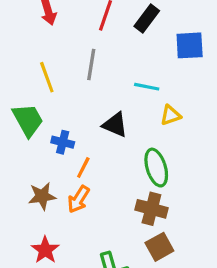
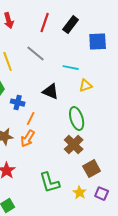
gray line: (91, 64) -> (36, 54), turned -60
brown cross: (151, 209) -> (74, 145), turned 30
brown square: (159, 247) -> (92, 169), moved

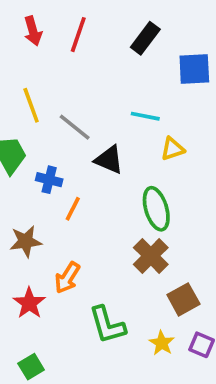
red line: (45, 23) -> (78, 35), moved
gray line: (36, 54) -> (75, 127), moved
orange arrow: (28, 139) -> (67, 278), moved

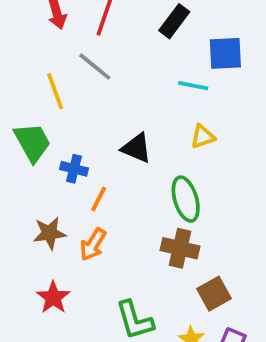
cyan line: (145, 116) -> (193, 86), moved
gray line: (75, 127) -> (95, 67), moved
brown cross: (151, 256) -> (180, 248), turned -32
orange arrow: (67, 278) -> (93, 244), moved

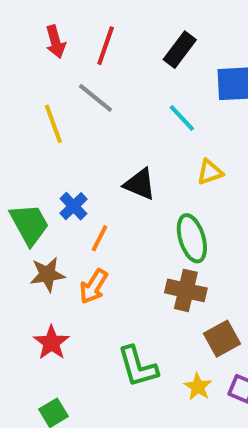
cyan line: (193, 86) -> (182, 118), moved, turned 36
green trapezoid: (32, 142) -> (29, 224), moved
blue cross: (74, 169) -> (73, 206), turned 32

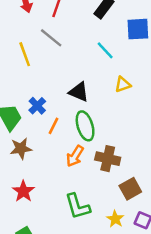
green ellipse: (192, 238) -> (85, 126), moved
orange arrow: (94, 286) -> (75, 156), moved

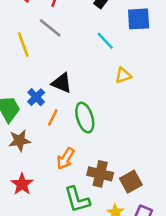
black triangle: (79, 92) -> (62, 83), moved
orange arrow: (75, 156) -> (66, 159), moved
brown cross: (108, 159) -> (100, 174), moved

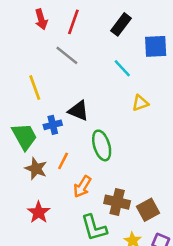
yellow line: (23, 45) -> (35, 88), moved
blue cross: (36, 97) -> (53, 125), turned 30
orange line: (53, 118) -> (63, 161), moved
brown star: (19, 141) -> (36, 169), turned 30

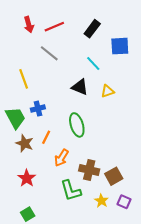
red line: (73, 22) -> (54, 27), turned 48
black triangle: (78, 111) -> (80, 87), moved

